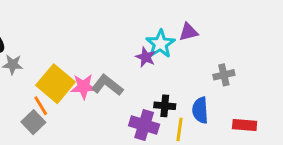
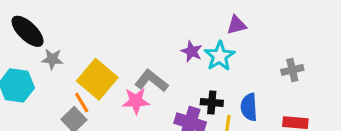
cyan star: (160, 44) -> (220, 56), moved
gray cross: (224, 75) -> (292, 70), moved
pink star: (84, 87) -> (136, 101), moved

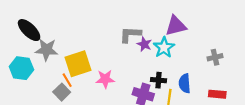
purple triangle: (237, 25) -> (176, 26), size x1.5
gray star: (52, 59) -> (46, 50), size x1.5
yellow square: (97, 79) -> (78, 64), turned 32
gray L-shape: (151, 81) -> (130, 34), moved, turned -35

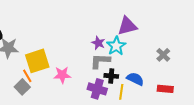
gray L-shape: (130, 34) -> (100, 61), moved
gray cross: (215, 57) -> (163, 55), turned -32
blue semicircle: (185, 83) -> (135, 79), turned 120

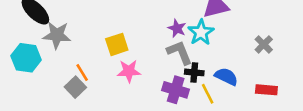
yellow square: (37, 61) -> (117, 44), moved, size x0.7
gray L-shape: (100, 61) -> (180, 52), turned 65
yellow line: (121, 92) -> (208, 94), turned -35

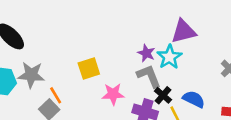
gray star: (57, 35) -> (31, 75), moved
pink star: (129, 71) -> (113, 94), moved
black cross: (194, 72) -> (163, 95), turned 36

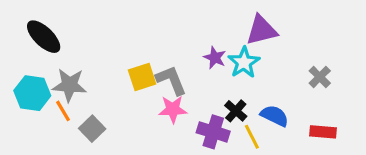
gray L-shape: (149, 76) -> (171, 80), moved
orange line: (56, 95) -> (63, 111), moved

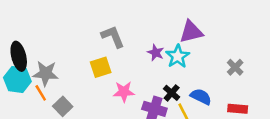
black ellipse: (44, 37) -> (19, 56), moved, turned 32
gray L-shape: (171, 80) -> (113, 37), moved

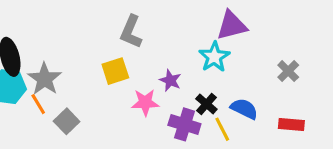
gray L-shape: (113, 37) -> (131, 32), turned -135
purple star: (156, 53) -> (170, 80), moved
gray star: (46, 73) -> (45, 79), turned 30

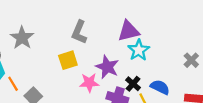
purple triangle: (232, 25) -> (129, 31), moved
gray star: (45, 79) -> (22, 38), moved
purple star: (170, 80) -> (107, 67), size x1.5

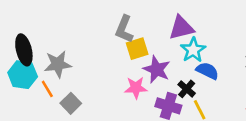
gray star: (22, 38) -> (58, 64), moved, turned 30
yellow square: (68, 60) -> (137, 49), moved
blue semicircle: (160, 87) -> (207, 71), moved

